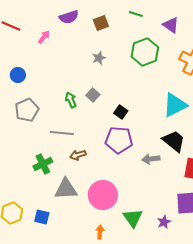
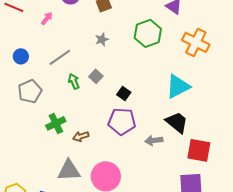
gray line: (62, 133) -> (60, 57), moved, turned -40
green cross: (43, 164) -> (56, 123), moved

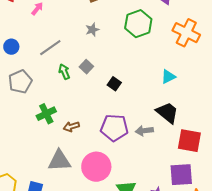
cyan triangle: (178, 86) -> (168, 77), size x0.6
purple pentagon: (122, 121) -> (114, 128), moved

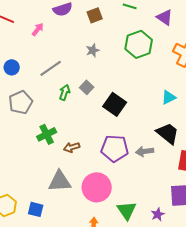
green arrow: (64, 72) -> (65, 92), turned 42
black square: (114, 84) -> (115, 104), size x1.6

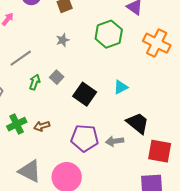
cyan triangle: (169, 97) -> (121, 87), moved
brown arrow: (72, 147) -> (42, 126), moved
gray triangle: (60, 181) -> (30, 171), turned 30

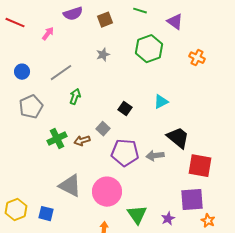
orange cross: (157, 43) -> (197, 58), size x0.6
gray square: (57, 77) -> (103, 129), moved
black square: (85, 94) -> (125, 109), size x0.6

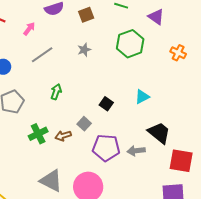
gray line: (61, 73) -> (42, 55), moved

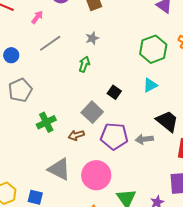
green hexagon: (130, 44) -> (153, 49), moved
green arrow: (56, 92) -> (84, 64), moved
gray square: (84, 124) -> (92, 112), size x1.5
brown arrow: (63, 136) -> (76, 135), moved

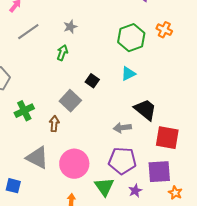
brown arrow: (76, 135) -> (54, 124), turned 112
purple pentagon: (114, 136) -> (122, 161), moved

